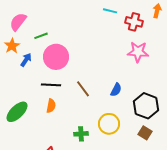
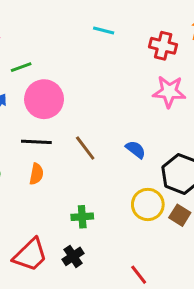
cyan line: (110, 11) -> (104, 31), moved
blue semicircle: (116, 90) -> (136, 150), turned -80
yellow circle: (109, 124) -> (148, 204), moved

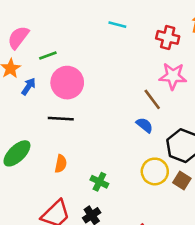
brown line: (85, 148) -> (152, 99), moved
orange semicircle: (36, 174) -> (61, 164), moved
green cross: (82, 217) -> (99, 182), turned 30

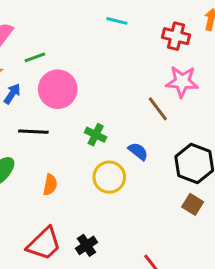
black line: (61, 119) -> (33, 132), moved
blue semicircle: (144, 125) -> (138, 151), moved
yellow circle: (155, 171) -> (109, 177), moved
green cross: (99, 182) -> (96, 135), moved

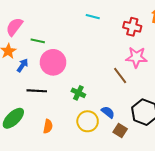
green line: (35, 57) -> (38, 41), turned 32
blue semicircle: (138, 151) -> (108, 112), moved
brown square: (193, 204) -> (120, 130), moved

